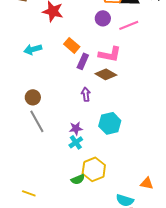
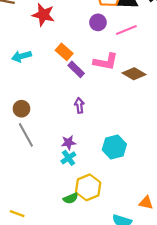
purple rectangle: (83, 61) -> (76, 69), turned -70
brown diamond: (106, 74) -> (134, 74), moved
cyan hexagon: (110, 123) -> (114, 147), moved

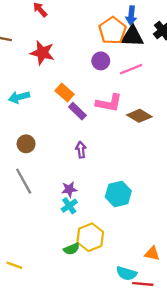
brown circle: (21, 109) -> (26, 144), moved

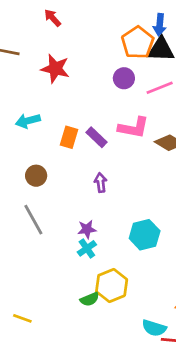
orange rectangle: (65, 92) -> (69, 137), moved, turned 66

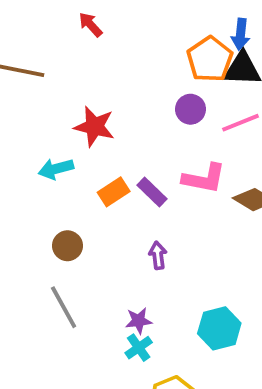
red star: (55, 69) -> (94, 127), moved
orange rectangle: (69, 137) -> (114, 192), turned 40

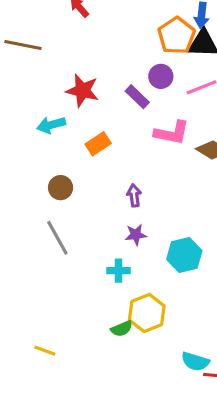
purple rectangle: (152, 192) -> (137, 97), moved
purple star: (139, 321) -> (136, 235), moved
cyan cross: (139, 348) -> (118, 271), turned 35

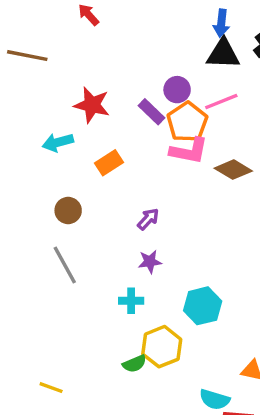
orange pentagon: (176, 36) -> (187, 122), moved
purple arrow: (134, 195) -> (148, 219), turned 50
cyan hexagon: (184, 255) -> (203, 306), moved

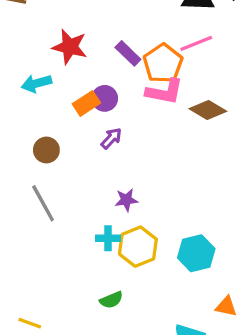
purple circle: (177, 90) -> (105, 98), moved
purple arrow: (148, 219) -> (111, 138), moved
cyan hexagon: (203, 306) -> (196, 253), moved
yellow hexagon: (162, 347) -> (138, 247), moved

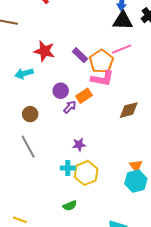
purple circle: (105, 98) -> (61, 91), moved
orange rectangle: (86, 103) -> (84, 96), moved
brown diamond: (208, 110) -> (129, 110), moved, turned -45
cyan hexagon: (196, 253) -> (136, 181), moved
orange triangle: (226, 307) -> (136, 166), moved, turned 40

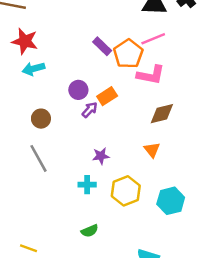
red star: (44, 51) -> (25, 41), moved
pink L-shape: (102, 79) -> (151, 75), moved
orange triangle: (136, 166) -> (152, 150), moved
yellow hexagon: (86, 173) -> (126, 191), moved

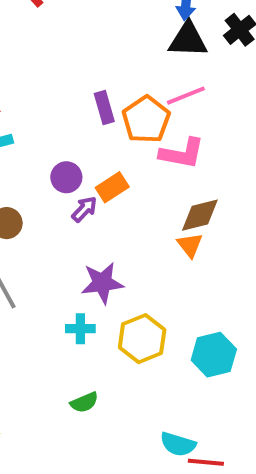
purple rectangle: (102, 46) -> (104, 108), turned 30
orange triangle: (152, 150) -> (190, 245), moved
purple star: (101, 156) -> (102, 283), size x1.5

